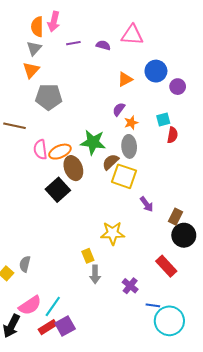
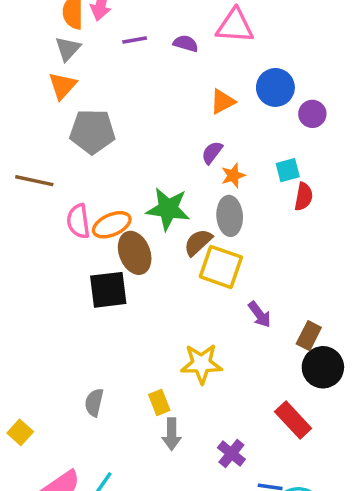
black square: (58, 190) -> (108, 290), turned 35
gray semicircle: (25, 264) -> (94, 402), moved

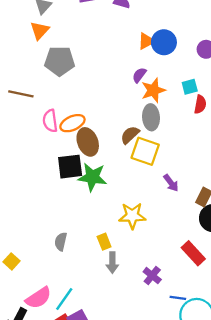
blue circle: (275, 87) -> (164, 42), moved
orange star: (233, 175) -> (153, 90), size x1.5
green star: (168, 209) -> (92, 177), moved

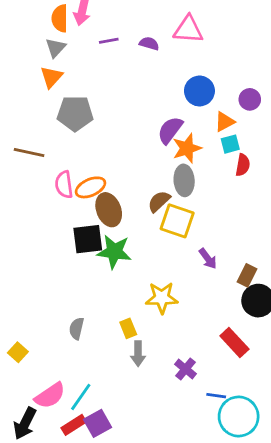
orange triangle: (146, 41) -> (225, 122), moved
purple semicircle: (139, 75) -> (170, 130), size x1.5

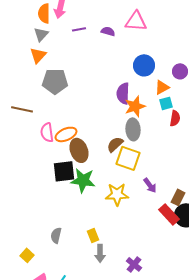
purple semicircle: (170, 130) -> (123, 93), turned -35
yellow star: (162, 298) -> (117, 194), moved
red rectangle: (234, 342) -> (169, 214), moved
yellow square: (18, 352) -> (27, 255), moved

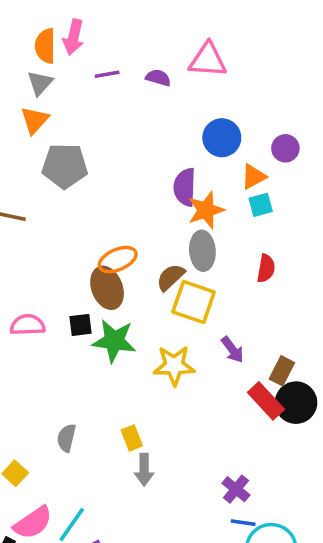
red semicircle: (175, 118) -> (266, 268), moved
pink semicircle: (47, 132) -> (28, 325), moved, turned 96
orange ellipse: (66, 134) -> (118, 260), moved
black square: (64, 171) -> (81, 325), size x0.6
purple cross: (134, 264) -> (236, 489), moved

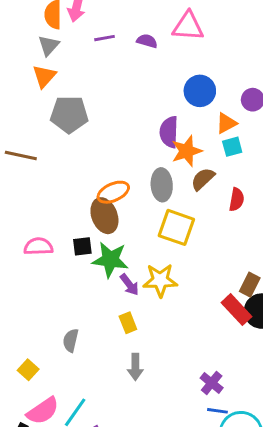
gray ellipse: (202, 251) -> (162, 185), moved
brown semicircle: (171, 277) -> (203, 179), moved
purple arrow: (232, 350) -> (129, 285), moved
yellow rectangle: (132, 438) -> (128, 323), moved

